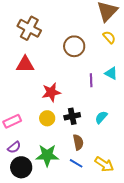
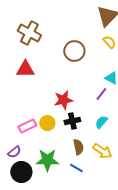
purple line: (91, 80) -> (101, 94), moved, turned 40
red star: (51, 92) -> (63, 100), moved
pink rectangle: (12, 121) -> (27, 126), moved
yellow arrow: (104, 164) -> (102, 151), moved

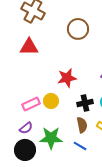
black cross: (72, 121) -> (85, 103), moved
purple semicircle: (14, 152) -> (26, 128), moved

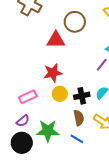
red triangle: (29, 47) -> (56, 40), moved
red star: (67, 78) -> (53, 73), moved
yellow circle: (51, 101) -> (60, 94), moved

